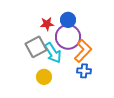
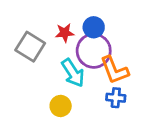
gray square: (36, 47) -> (30, 47), moved, turned -30
orange L-shape: (83, 51) -> (114, 70), turned 115

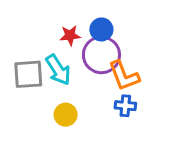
gray square: (30, 47) -> (28, 74), moved, turned -36
cyan arrow: (73, 73) -> (58, 70), moved

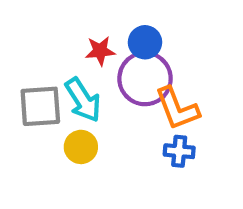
yellow circle: (66, 115) -> (81, 147), moved

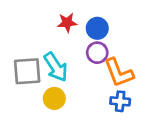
red star: (100, 51) -> (67, 23), moved
purple circle: (145, 79) -> (97, 53), size x0.6

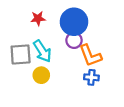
red star: (67, 23) -> (38, 18), moved
blue circle: (97, 28) -> (74, 22), size x1.6

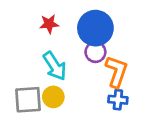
gray square: (21, 54) -> (28, 100), moved
orange L-shape: (90, 56) -> (117, 72), turned -140

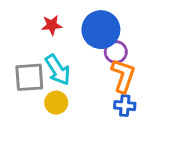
purple circle: (95, 52) -> (116, 52), moved
gray square: (28, 100) -> (29, 77), moved

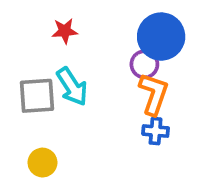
blue circle: (101, 30) -> (161, 37), moved
yellow circle: (56, 103) -> (42, 163), moved

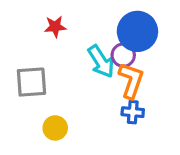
cyan arrow: (72, 87) -> (101, 61), moved
yellow circle: (42, 163) -> (55, 128), moved

